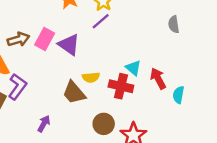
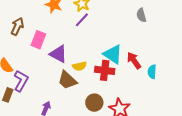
brown arrow: (18, 39) -> (17, 26), moved, turned -42
purple triangle: (69, 45) -> (58, 54), moved
cyan triangle: (133, 68) -> (113, 54), size x1.5

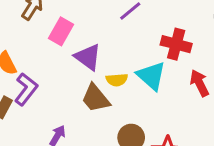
cyan triangle: (113, 54) -> (151, 76), moved
red cross: (105, 70) -> (176, 44), moved

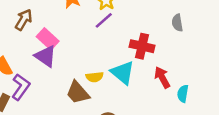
pink rectangle: (61, 31) -> (48, 39), turned -75
purple triangle: (88, 57) -> (46, 56), moved

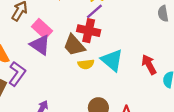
red cross: (142, 46) -> (89, 31), moved
brown trapezoid: (78, 92) -> (74, 45), moved

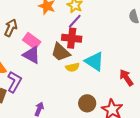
red arrow: (149, 64) -> (126, 78), moved

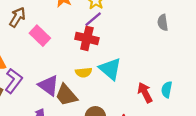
brown trapezoid: (61, 52) -> (66, 95), moved
purple triangle: (32, 55) -> (49, 86), moved

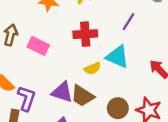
purple line: (93, 19) -> (128, 22), moved

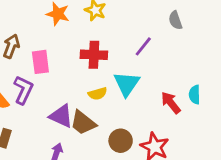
pink rectangle: (38, 46) -> (40, 62), turned 50
cyan triangle: (117, 57) -> (127, 84), turned 35
purple L-shape: (27, 98) -> (23, 90), moved

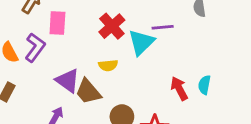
purple line: (143, 46) -> (163, 27), turned 35
red cross: (94, 55) -> (112, 26), turned 35
cyan triangle: (127, 84) -> (141, 42), moved

